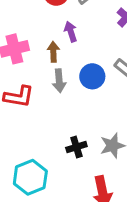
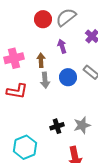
purple arrow: (71, 32) -> (62, 46), moved

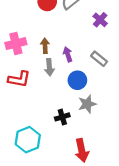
purple arrow: (62, 46) -> (68, 54), moved
blue circle: (68, 77) -> (77, 80), moved
gray star: (82, 125) -> (87, 104), moved

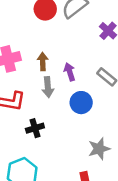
gray star: (87, 104) -> (99, 149), moved
black cross: (62, 117) -> (35, 128), moved

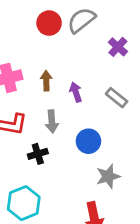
gray arrow: (48, 87) -> (52, 122), moved
blue circle: (81, 103) -> (88, 141), moved

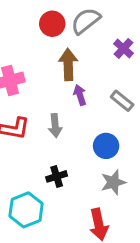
brown arrow: (46, 81) -> (68, 64), moved, size x1.5
blue circle: (88, 141) -> (106, 146), moved
black cross: (38, 154) -> (57, 176), moved

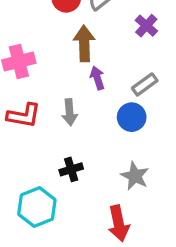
gray rectangle: (122, 101) -> (145, 84), turned -75
blue circle: (106, 146) -> (132, 117), moved
gray star: (113, 182) -> (135, 176), turned -30

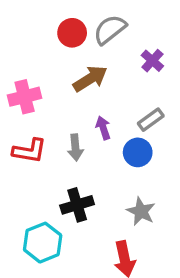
brown arrow: (84, 44) -> (90, 79), turned 60
purple arrow: (97, 78) -> (103, 128), moved
black cross: (71, 169) -> (77, 205), size x1.4

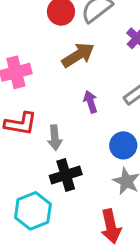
gray arrow: (75, 147) -> (55, 138), moved
blue circle: (138, 152) -> (123, 145), moved

